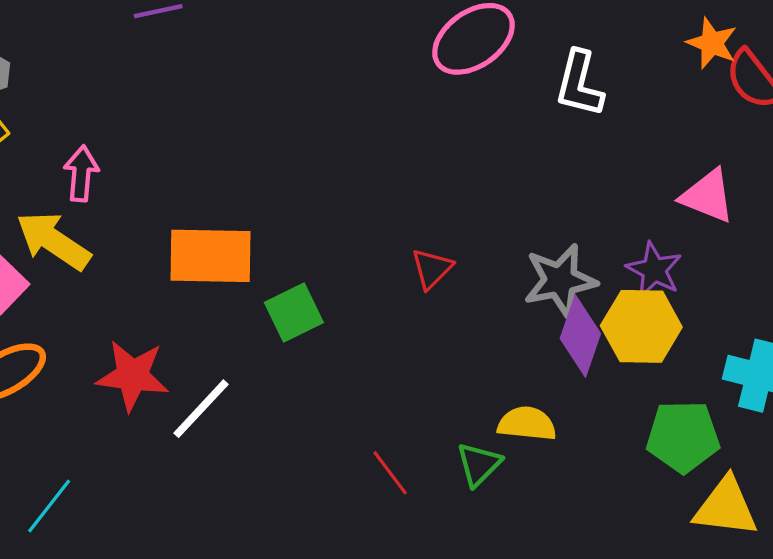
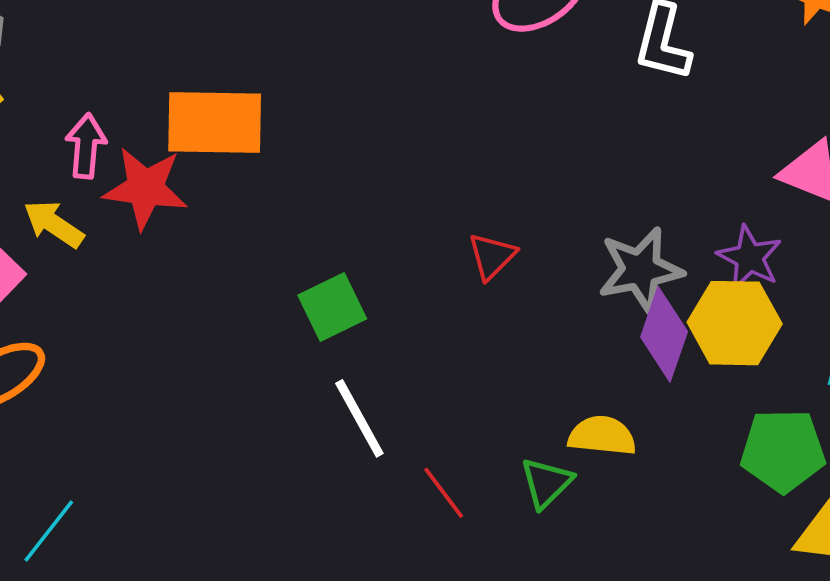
yellow arrow: (53, 241) -> (54, 224), size x0.7
orange rectangle: (211, 256) -> (215, 123), moved
red star: (133, 376) -> (145, 188), moved
white line: (201, 409) -> (359, 418), moved, turned -72

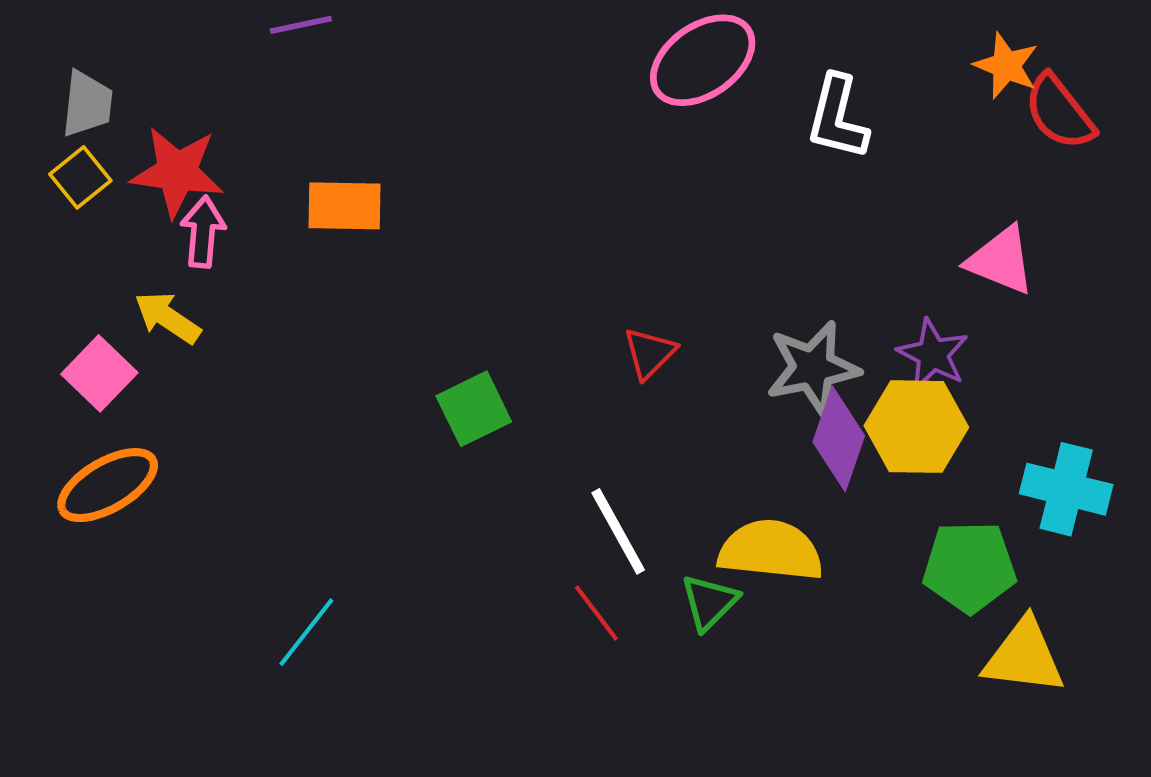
orange rectangle: (215, 123) -> (344, 206), size x0.7
red star: (145, 188) -> (177, 172), moved
white line: (359, 418) -> (618, 531), moved
yellow semicircle: (602, 436) -> (771, 550), size x1.4
cyan line: (49, 531) -> (306, 632), moved

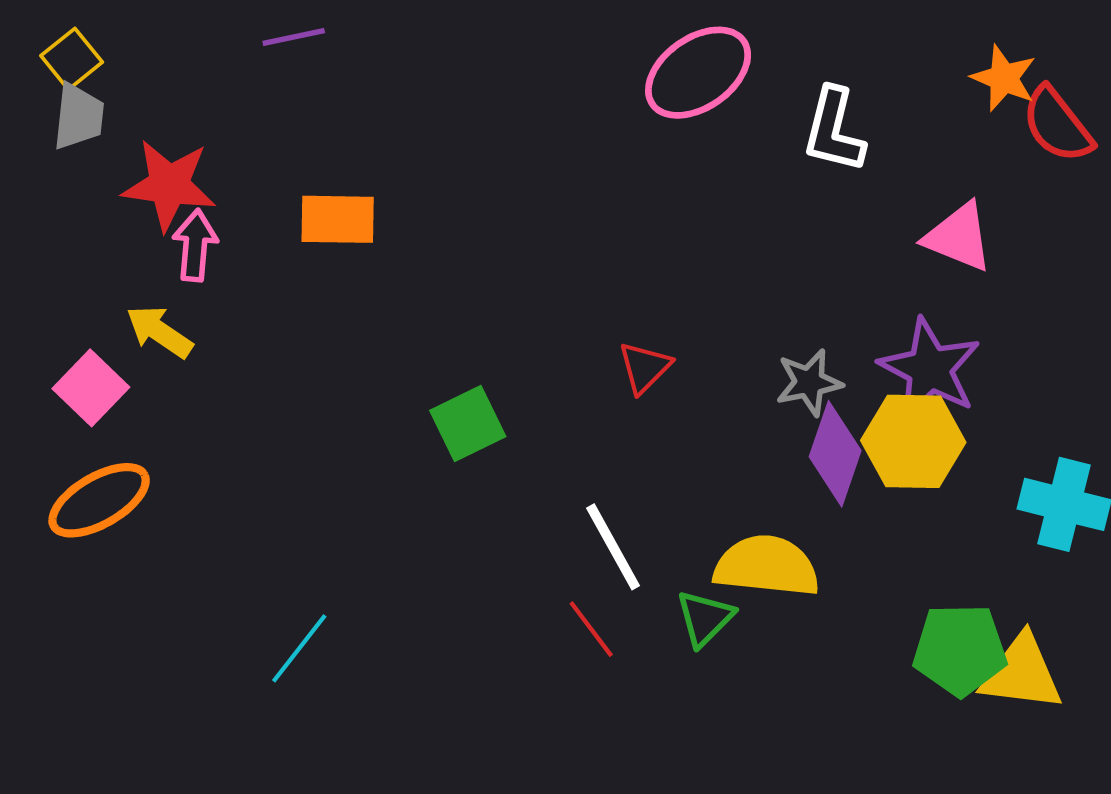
yellow square: (80, 177) -> (72, 59), moved
pink triangle: (1001, 260) -> (959, 237), moved
purple star: (933, 354) -> (930, 369), size x1.4
gray star: (813, 368) -> (809, 382), size x0.7
green pentagon: (969, 567) -> (960, 650), moved

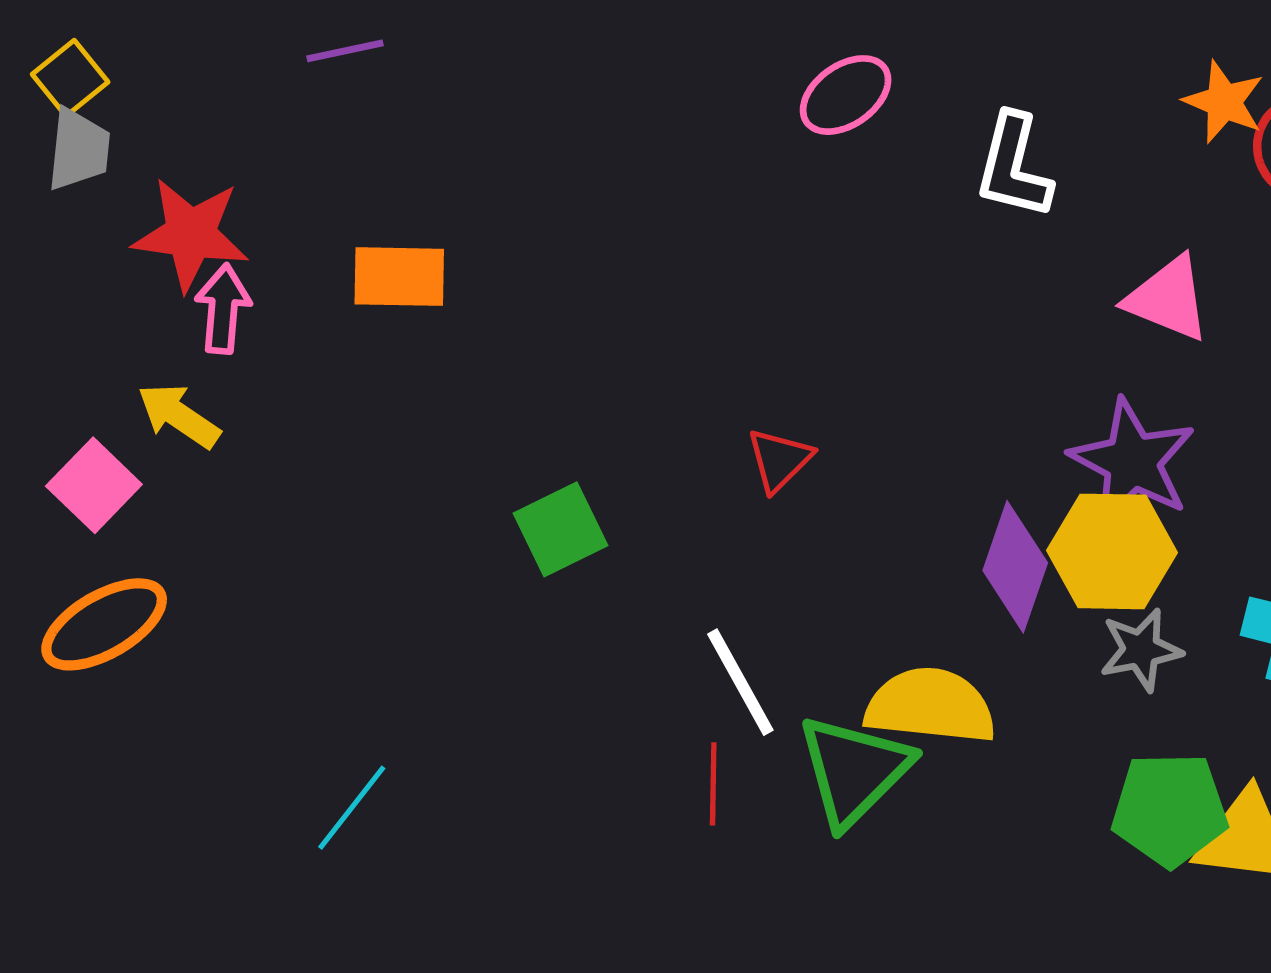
pink ellipse: (698, 73) -> (846, 95), size x0.7
gray star: (809, 382) -> (1141, 650), moved
green triangle: (705, 618) -> (854, 770), size x1.6
red line: (591, 629) -> (713, 784), turned 38

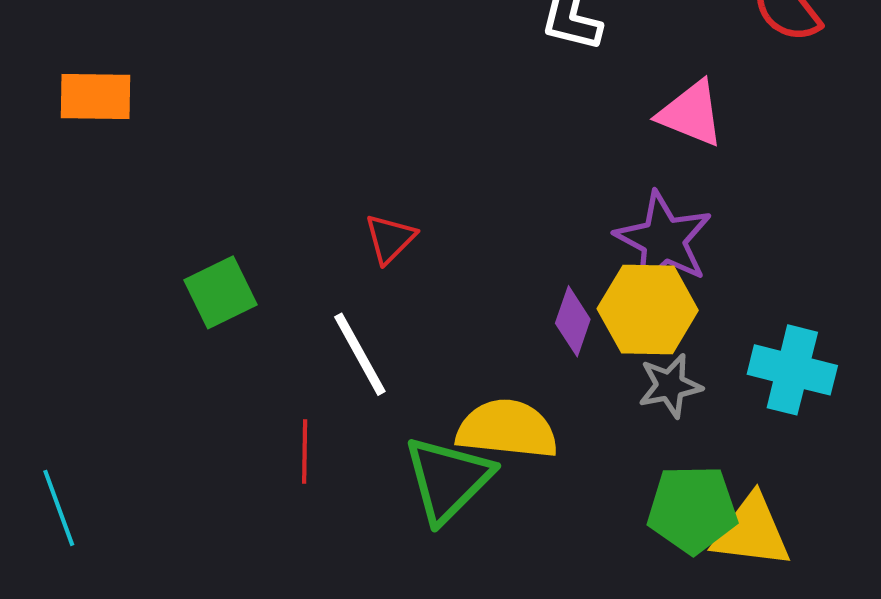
purple diamond: (1015, 567) -> (573, 321), size x0.7
white line: (740, 682) -> (360, 354), moved
red line: (713, 784) -> (305, 451), moved
cyan line: (352, 808) -> (59, 508), turned -58

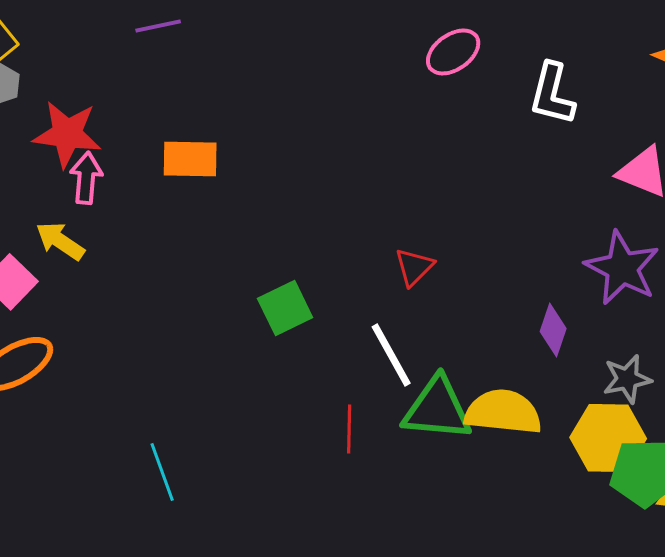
yellow hexagon: (648, 309) -> (608, 438), moved
green triangle: (448, 479) -> (437, 409), moved, turned 50

